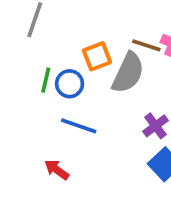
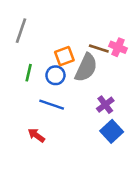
blue circle: (70, 84) -> (55, 75), moved

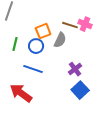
gray semicircle: (86, 68) -> (60, 40), size x0.7
red arrow: (36, 135) -> (21, 93), size x1.6

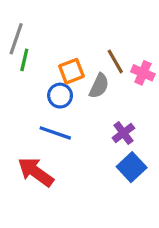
pink cross: (85, 24) -> (143, 73), moved
brown line: (70, 25) -> (115, 61), turned 42
green line: (15, 44) -> (24, 60), moved

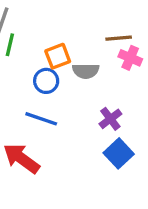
brown line: (115, 61) -> (119, 38), moved, turned -65
gray semicircle: (99, 86) -> (86, 71), turned 65

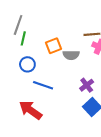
blue circle: (46, 81) -> (27, 64), moved

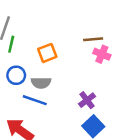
gray semicircle: (71, 55) -> (41, 83), moved

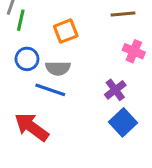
pink cross: (102, 54) -> (134, 51), moved

